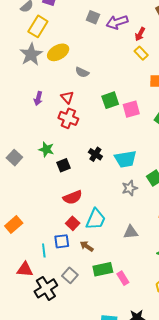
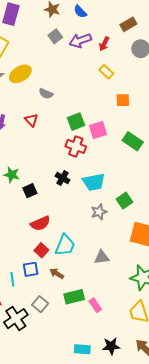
gray square: (93, 17) -> (55, 36), turned 32
red arrow: (140, 34) -> (104, 44), moved
red cross: (68, 118) -> (76, 146), moved

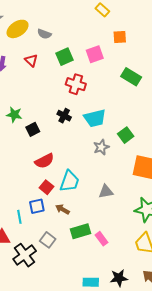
yellow ellipse: (20, 74) -> (18, 29), moved
green square: (76, 122) -> (64, 57), moved
pink square: (98, 130) -> (95, 54), moved

